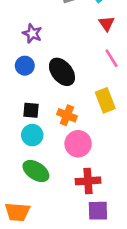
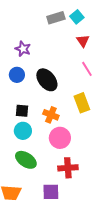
purple square: (98, 211) -> (51, 192), moved

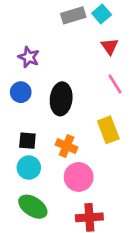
black ellipse: (47, 80) -> (61, 99), turned 45

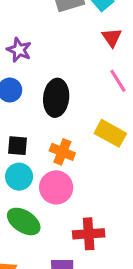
yellow rectangle: (108, 130) -> (110, 133), turned -40
pink circle: (79, 177) -> (56, 187), moved

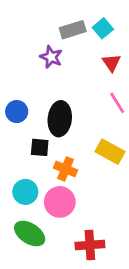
purple star: (19, 50) -> (51, 57), moved
black square: (17, 146) -> (40, 147), moved

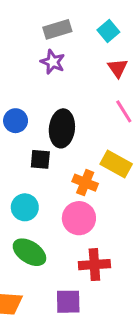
gray rectangle: (73, 30) -> (57, 29), moved
orange cross: (66, 169) -> (85, 183), moved
pink circle: (60, 202) -> (79, 218), moved

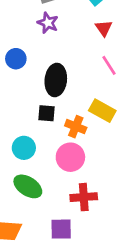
blue circle: (16, 121) -> (16, 59), moved
black square: (40, 159) -> (46, 113), moved

